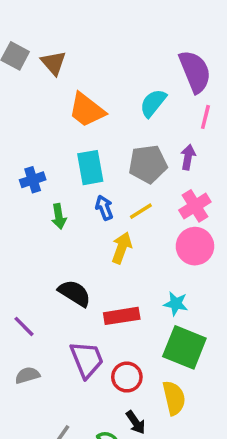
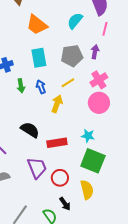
blue arrow: (104, 208) -> (41, 87), moved

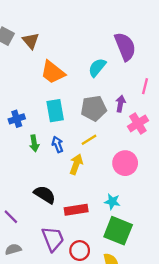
pink line: (105, 29) -> (145, 86), moved
pink cross: (99, 80) -> (138, 123), moved

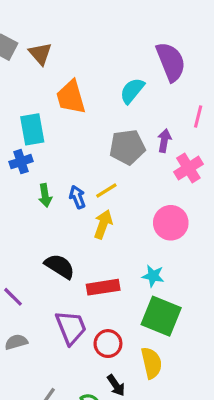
orange trapezoid: (53, 72) -> (71, 97), turned 36
cyan rectangle: (55, 111) -> (32, 129), moved
yellow line: (89, 140) -> (106, 191), moved

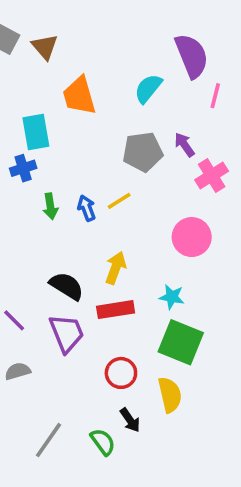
pink line: (198, 116) -> (215, 96), moved
purple arrow: (164, 141) -> (184, 145), turned -45
yellow arrow: (103, 224) -> (116, 268), moved
purple trapezoid: (71, 327) -> (67, 333), moved

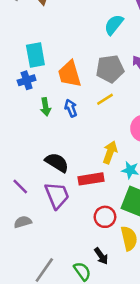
orange trapezoid: (79, 96) -> (70, 74), moved
yellow line: (119, 201) -> (105, 99), moved
yellow arrow: (116, 268) -> (110, 152), moved
red circle: (121, 373) -> (105, 217), moved

